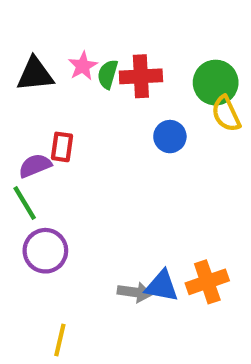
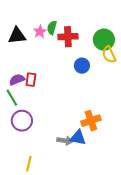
green semicircle: (108, 74) -> (52, 28), moved
red rectangle: (62, 147) -> (31, 80), moved
orange cross: (207, 282) -> (91, 121), moved

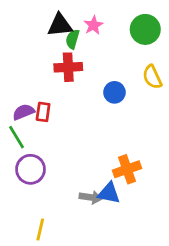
pink star: (40, 32) -> (93, 25), moved
black triangle: (17, 36) -> (60, 25), moved
red cross: (68, 37) -> (68, 67), moved
green circle: (104, 40) -> (145, 29), moved

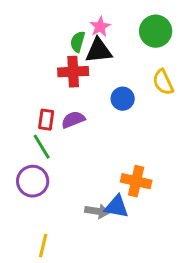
black triangle: (60, 25) -> (99, 51), moved
purple semicircle: (24, 112) -> (73, 120), moved
green line: (17, 137) -> (42, 147), moved
orange cross: (127, 169) -> (136, 181), turned 32

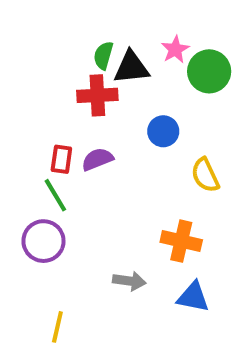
pink star: (100, 27) -> (175, 49), moved
green circle: (156, 31) -> (209, 71), moved
yellow semicircle: (163, 82) -> (205, 175), moved
blue triangle: (117, 207) -> (193, 297), moved

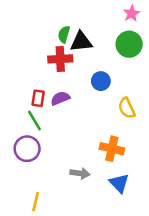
pink star: (175, 49) -> (132, 13), moved
blue triangle: (193, 297) -> (119, 183), turned 35

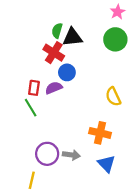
red cross: (60, 59) -> (54, 53), turned 35
blue circle: (101, 81) -> (67, 72), moved
purple circle: (27, 149) -> (47, 154), moved

